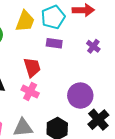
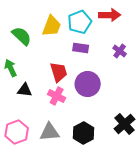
purple circle: (80, 96) -> (88, 84), moved

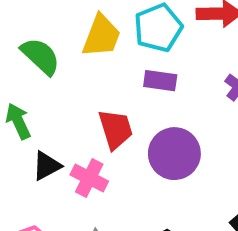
black triangle: (25, 90) -> (47, 166), turned -35
pink cross: (57, 96) -> (89, 178), moved

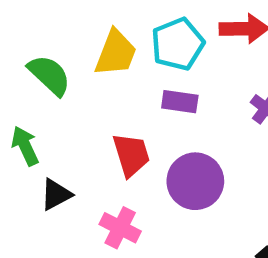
pink cross: (89, 178) -> (120, 228), moved

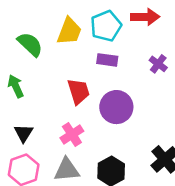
black triangle: (56, 194) -> (24, 133), moved, turned -30
pink cross: (120, 228) -> (72, 134), turned 30

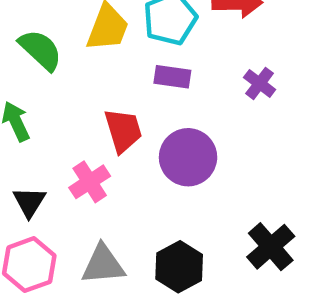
pink cross: (72, 134) -> (90, 182), moved

